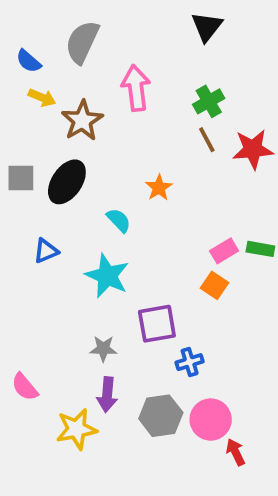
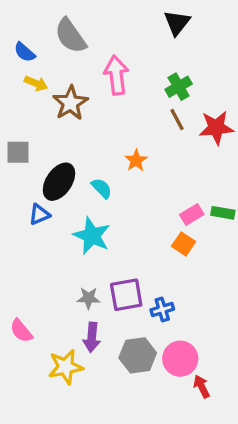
gray semicircle: (82, 42) -> (70, 36), turned -60
black ellipse: (67, 182) -> (59, 182), moved
purple square: (157, 324) -> (126, 295), moved

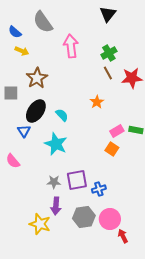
brown star: (70, 103) -> (37, 78), moved
orange star: (136, 160) -> (97, 102), moved
blue triangle: (39, 214) -> (24, 131), turned -40
pink semicircle: (21, 331) -> (13, 161), moved
yellow star: (66, 367) -> (40, 224), turned 30

